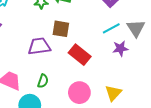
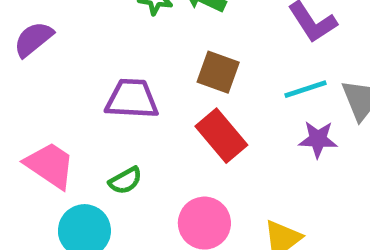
brown square: (61, 29) -> (218, 72), moved
green semicircle: (43, 81) -> (125, 181), turned 32

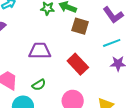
brown square: (218, 72) -> (80, 26), moved

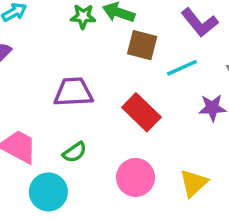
cyan line: (112, 43) -> (182, 68), moved

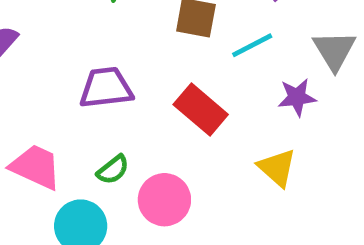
pink circle: (136, 177) -> (164, 200), moved
yellow triangle: (194, 183) -> (277, 168), moved, turned -32

